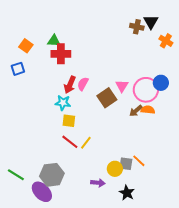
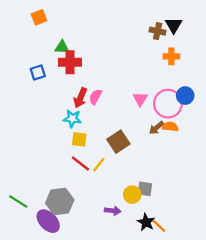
orange cross: (166, 41) -> (171, 56), moved, turned -32
orange square: (26, 46) -> (39, 17), moved, turned 32
blue square: (18, 69) -> (38, 73), moved
brown square: (107, 98) -> (118, 142), moved
orange line: (139, 161) -> (159, 226), moved

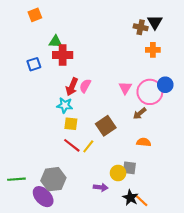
orange semicircle: (170, 127) -> (144, 142), moved
green line: (18, 202) -> (16, 179), turned -36

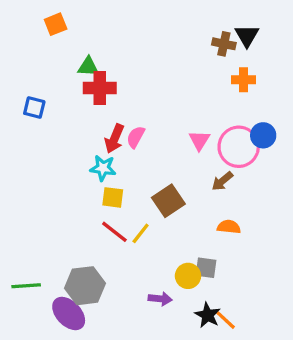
blue square: (34, 64) -> (34, 108), moved, turned 32

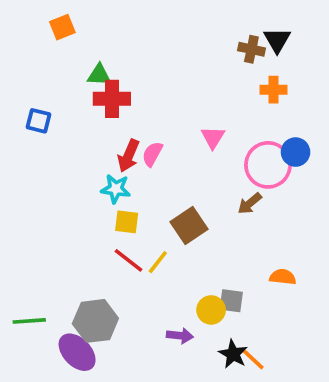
pink triangle: (199, 140) -> (213, 137), moved
orange semicircle: (229, 227) -> (283, 277), moved

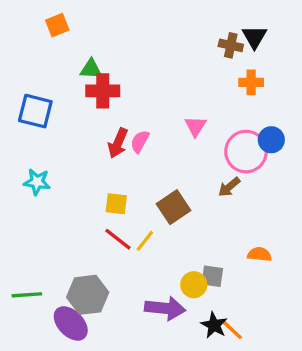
blue square: (39, 121) -> (35, 111), size x1.5
cyan star: (116, 189) -> (37, 182), moved
purple arrow: (180, 336) -> (165, 308), size x1.6

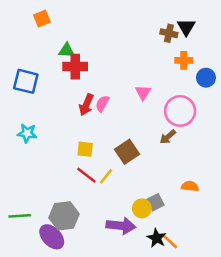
blue circle: (271, 140) -> (206, 78), moved
gray square: (212, 276) -> (155, 202), turned -35

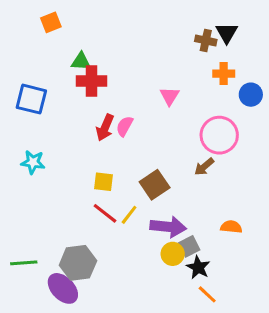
pink triangle: (143, 92) -> (170, 96), moved
purple arrow: (121, 226) -> (168, 227), moved
black star: (157, 238) -> (198, 267), moved

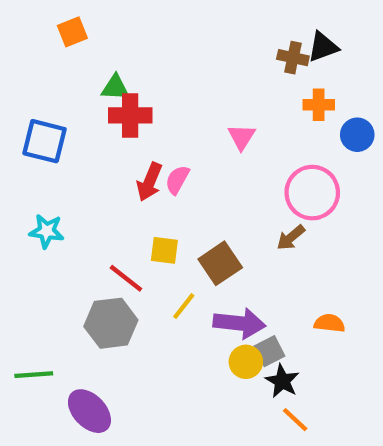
black triangle: (227, 33) -> (323, 47), turned 40
yellow square: (103, 182) -> (164, 250), moved
red line: (105, 213) -> (126, 278), moved
gray hexagon: (78, 263) -> (111, 323), moved

